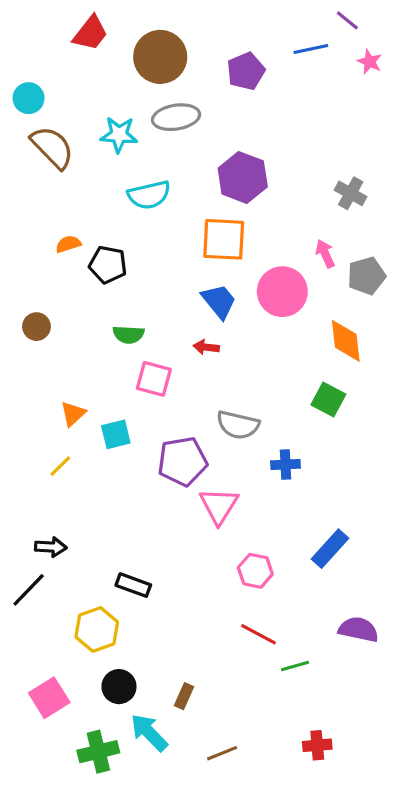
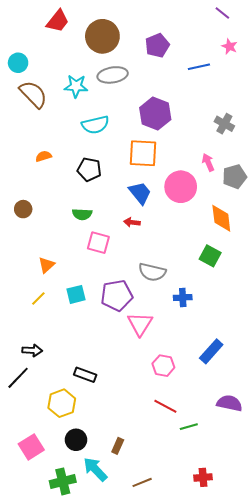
blue line: (311, 49) -> (199, 67), moved
pink star: (370, 62) -> (229, 46), moved
black pentagon: (108, 265) -> (89, 169), moved
cyan square: (116, 434) -> (76, 294), moved

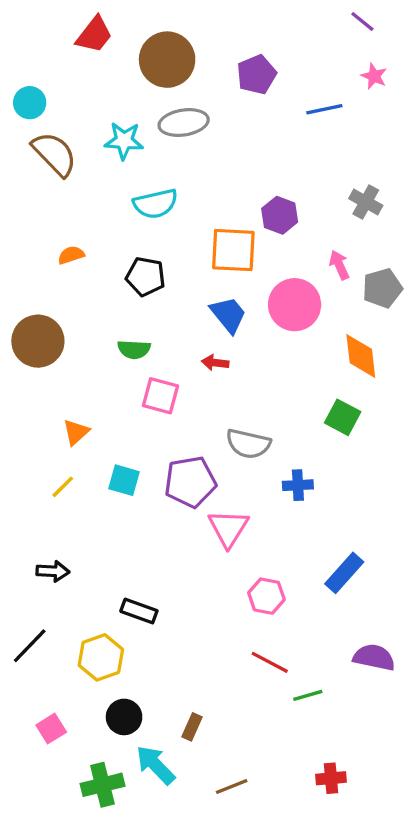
purple hexagon: (155, 114) -> (280, 215), moved, size x0.7
brown circle: (23, 209) -> (38, 341), size x1.8
cyan square: (76, 294) -> (124, 480), turned 30
black line: (18, 378) -> (30, 646), moved
pink square: (31, 447) -> (51, 729), size x0.7

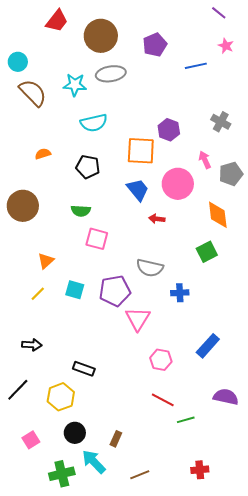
red arrow: (215, 363) -> (157, 219), moved
green square: (343, 417) -> (207, 252), turned 35

